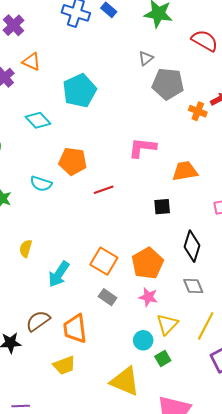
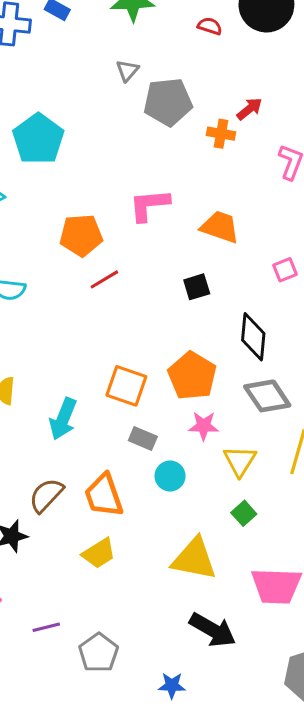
red semicircle: (205, 41) -> (210, 26), size x0.6
orange pentagon: (73, 161) -> (81, 235), moved
orange trapezoid: (185, 171) -> (220, 227), turned 40
gray diamond: (193, 286) -> (267, 396), size x1.4
cyan circle: (143, 340) -> (170, 476), moved

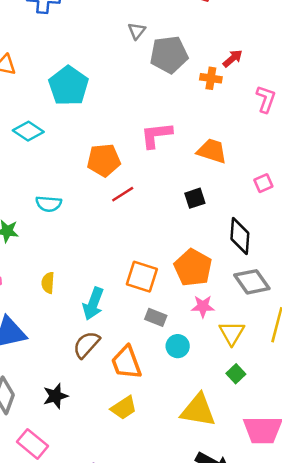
brown semicircle: (46, 495) -> (86, 345), moved

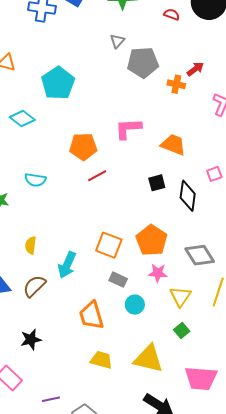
black diamond: (240, 236) -> (188, 196), moved
brown semicircle: (86, 345) -> (34, 286), moved
yellow trapezoid: (124, 408) -> (101, 360), moved, turned -135

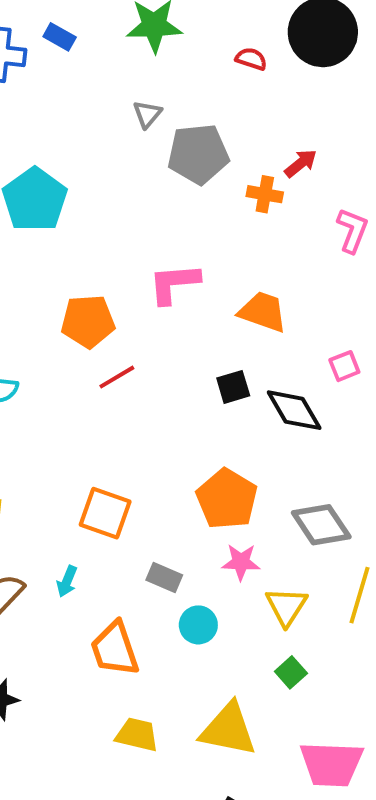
black diamond: (188, 196) -> (294, 410), turned -36
orange square: (109, 245) -> (105, 513), moved
cyan arrow: (67, 265) -> (67, 581), moved, size x0.6

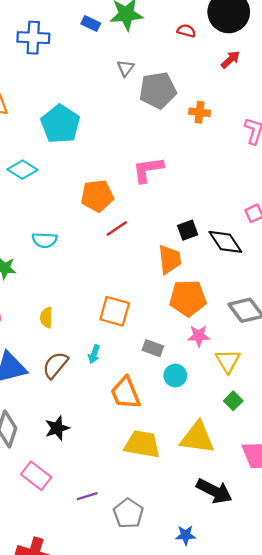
blue rectangle: (60, 37) -> (91, 24), moved
red arrow: (301, 163) -> (230, 59), moved
orange trapezoid: (263, 312) -> (170, 259), moved, turned 68
orange pentagon: (227, 499) -> (188, 298), turned -30
yellow trapezoid: (137, 735) -> (142, 444), size x1.4

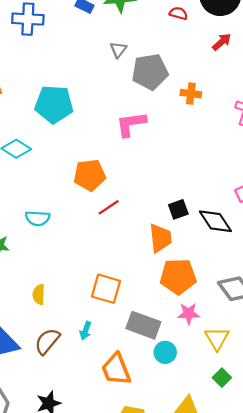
cyan pentagon: (60, 124) -> (54, 104), turned -30
pink L-shape: (148, 170) -> (131, 124), moved
gray rectangle: (153, 348) -> (143, 325), size x1.6

